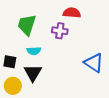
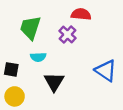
purple cross: (60, 31) -> (68, 35), turned 35
black triangle: (33, 73) -> (54, 82), moved

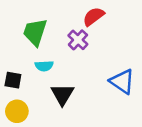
red semicircle: (81, 14) -> (94, 16), turned -42

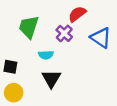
cyan semicircle: (44, 66) -> (46, 55), moved
blue triangle: (122, 81) -> (101, 38), moved

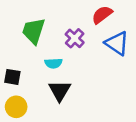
red semicircle: (77, 14) -> (102, 15), moved

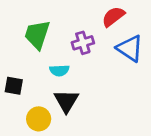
purple cross: (75, 38) -> (83, 43), turned 30
yellow circle: (16, 107) -> (39, 119), moved

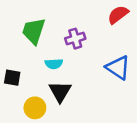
red semicircle: (113, 17) -> (118, 15), moved
blue triangle: (130, 48) -> (118, 68), moved

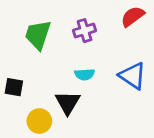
purple cross: (75, 39) -> (85, 31), moved
cyan semicircle: (54, 64) -> (85, 74), moved

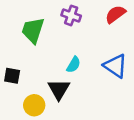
purple cross: (85, 31) -> (71, 15), moved, turned 36
cyan semicircle: (85, 74) -> (74, 65), turned -56

